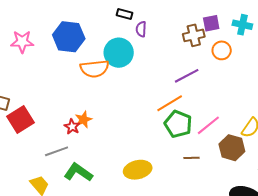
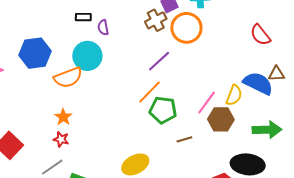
orange circle: (222, 50) -> (186, 28), size x1.6
orange star: (84, 120) -> (63, 117), moved
pink line: (208, 125) -> (207, 102), moved

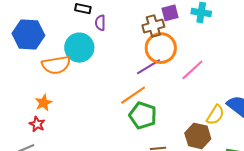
orange circle: (186, 28) -> (161, 48), moved
pink line: (207, 102) -> (192, 70), moved

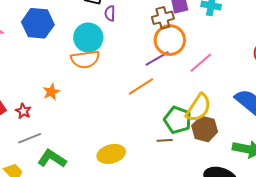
orange semicircle: (56, 65) -> (85, 59), moved
green pentagon: (143, 115) -> (178, 120), moved
yellow semicircle: (215, 115) -> (199, 108), moved, size x1.4
red star: (37, 124) -> (23, 111), moved

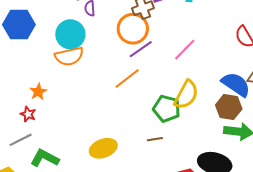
orange circle: (170, 40) -> (133, 29), moved
red star: (23, 111) -> (28, 114), moved
brown hexagon: (205, 129) -> (229, 107), moved
brown line: (165, 140) -> (155, 139), moved

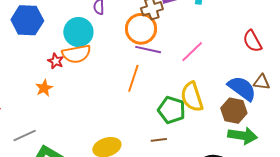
purple line: (141, 49) -> (148, 50), turned 45
orange line: (127, 78) -> (133, 78), turned -36
yellow semicircle: (186, 95) -> (192, 97), turned 132
red star: (28, 114) -> (56, 61), moved

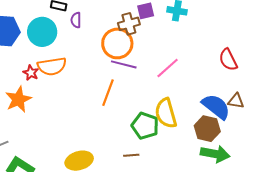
cyan circle: (78, 32) -> (42, 32), moved
orange star: (44, 88) -> (18, 99), size x1.5

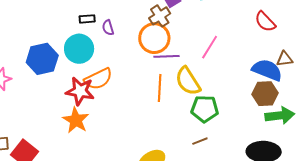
red star: (31, 73) -> (80, 91), size x1.8
yellow semicircle: (166, 113) -> (188, 81), moved

